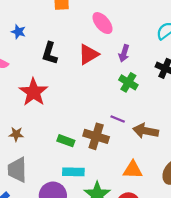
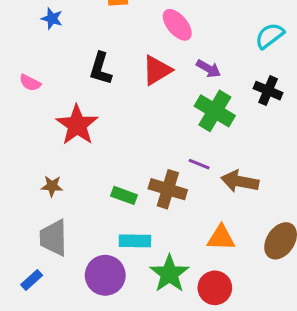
blue star: (18, 32) -> (52, 19), moved
purple arrow: (124, 53) -> (209, 69), turned -77
green cross: (128, 82) -> (215, 111), size x1.4

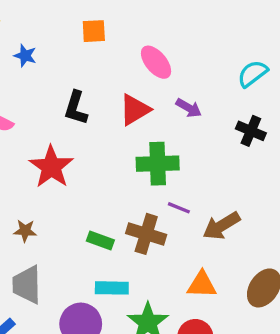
green cross: (215, 111) -> (158, 164), moved, turned -33
brown arrow: (240, 181) -> (221, 226), turned -42

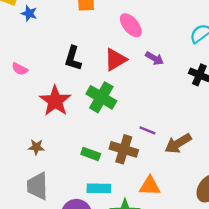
blue star: (25, 56) -> (29, 13), moved
green cross: (158, 164) -> (101, 97), moved, turned 32
orange triangle: (202, 285) -> (150, 186), moved

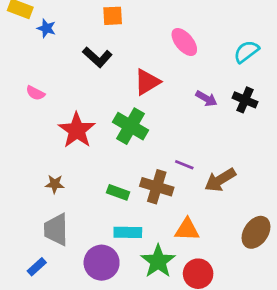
pink ellipse: (131, 25) -> (184, 42), moved
black L-shape: (73, 58) -> (97, 57), moved, turned -65
purple arrow: (154, 58) -> (206, 99), moved

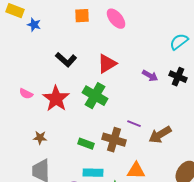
pink ellipse: (184, 42) -> (116, 19), moved
black L-shape: (97, 57) -> (66, 60), moved
pink semicircle: (35, 93) -> (26, 94), moved

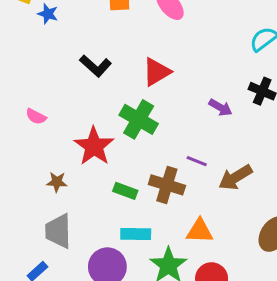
purple arrow: (150, 76) -> (220, 108), moved
red star: (56, 99) -> (94, 146), moved

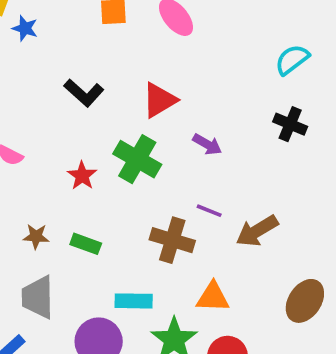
purple arrow: (220, 108) -> (207, 144), moved
red star: (94, 146) -> (82, 176), moved, size x0.6
green rectangle: (125, 191) -> (86, 244), moved

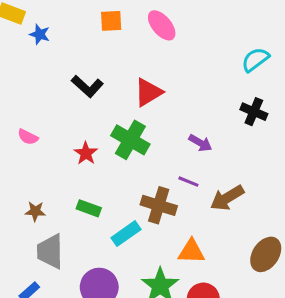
purple arrow: (207, 144) -> (200, 143), moved
brown star: (36, 236) -> (35, 211), moved
cyan rectangle: (134, 301) -> (126, 234), moved, turned -36

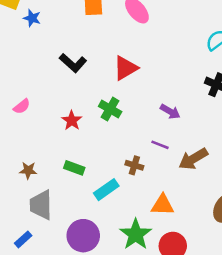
pink semicircle: (28, 137) -> (22, 106), turned -66
green cross: (130, 140) -> (110, 109), size x0.7
brown cross: (159, 205) -> (134, 165), size x0.6

